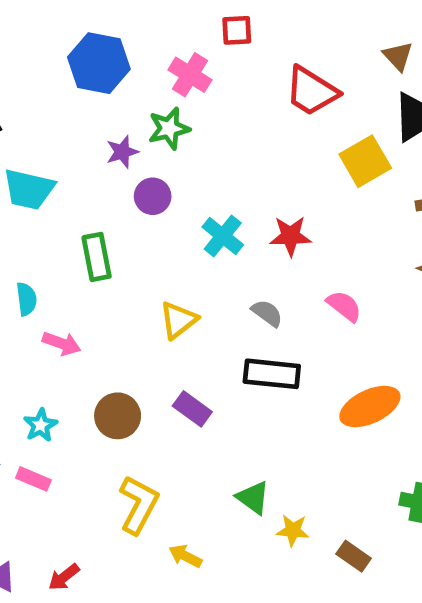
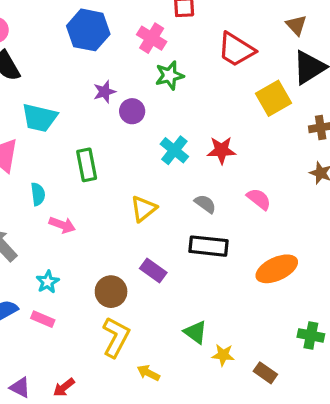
green star: (169, 128) -> (170, 75), moved
purple circle: (153, 196) -> (132, 111), moved
brown circle: (118, 416) -> (111, 292), moved

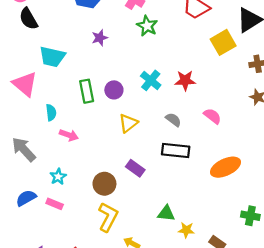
green star: (170, 75) -> (147, 26), turned -30
purple circle: (132, 111) -> (114, 90), moved
green triangle: (195, 332) -> (166, 213), turned -30

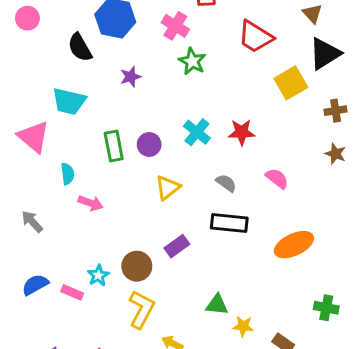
black semicircle: (28, 19) -> (80, 47), moved
gray arrow: (24, 149) -> (32, 222), size x0.7
purple rectangle: (135, 168) -> (177, 246), turned -72
cyan star: (58, 177) -> (98, 275), moved

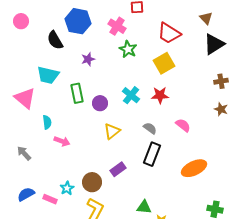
yellow square: (291, 83) -> (164, 63), moved
green rectangle: (114, 146) -> (77, 93), moved
black rectangle: (229, 223) -> (152, 154), turned -75

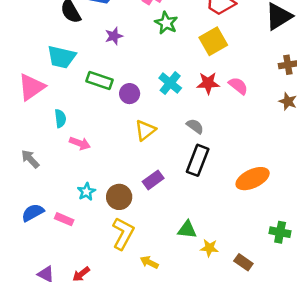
green rectangle: (77, 93) -> (99, 80), turned -60
pink triangle: (25, 98) -> (31, 87), turned 45
pink semicircle: (183, 125) -> (238, 86), moved
cyan star: (67, 188) -> (86, 192), moved

